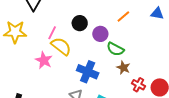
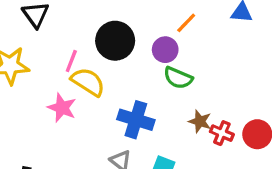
black circle: (80, 23) -> (115, 41), size x1.5
purple circle: (100, 34) -> (165, 50), moved
brown star: (123, 68) -> (200, 121), moved

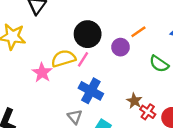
pink line: (71, 61) -> (83, 59), moved
green semicircle: (178, 78) -> (159, 64), moved
yellow semicircle: (88, 82) -> (63, 58), turned -60

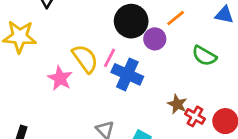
black circle: (88, 34) -> (131, 21), moved
yellow semicircle: (63, 58) -> (85, 59), turned 75
blue cross: (91, 91) -> (127, 74), moved

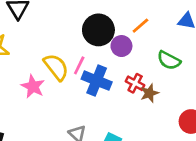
brown star: (177, 104) -> (149, 93), moved, turned 30
red cross: (195, 116) -> (135, 83), moved

